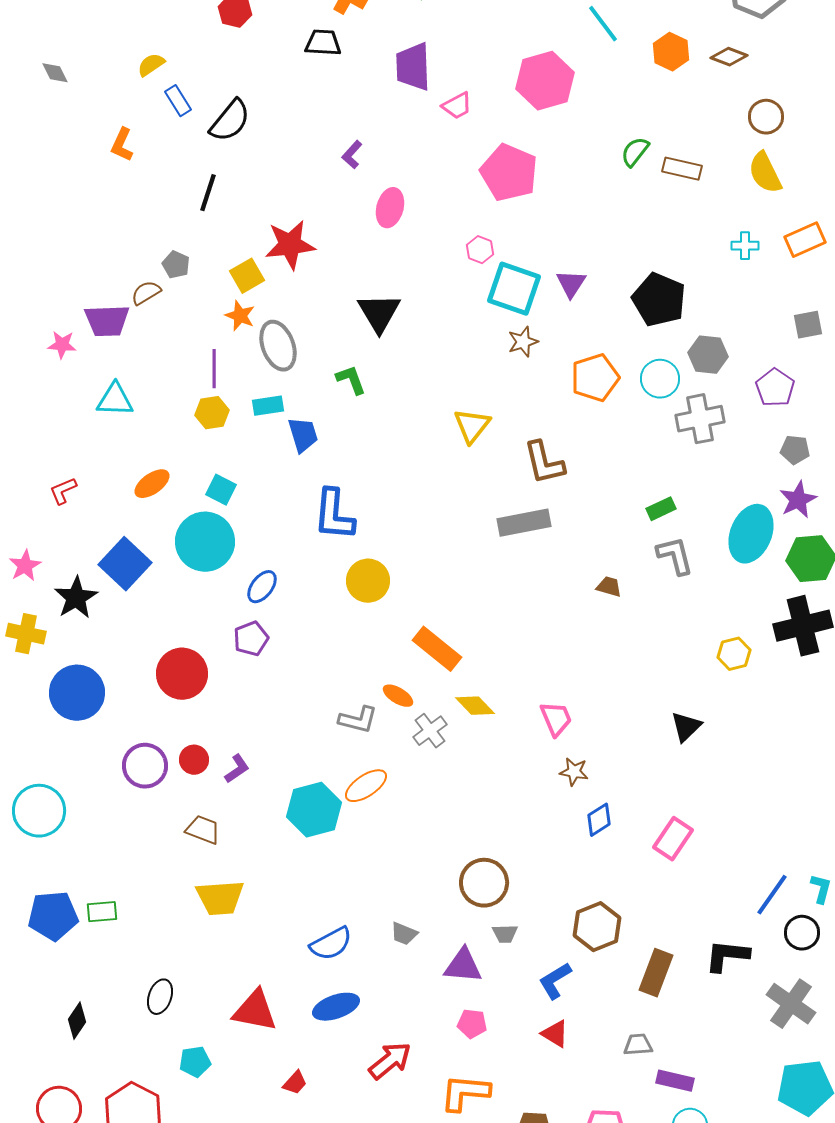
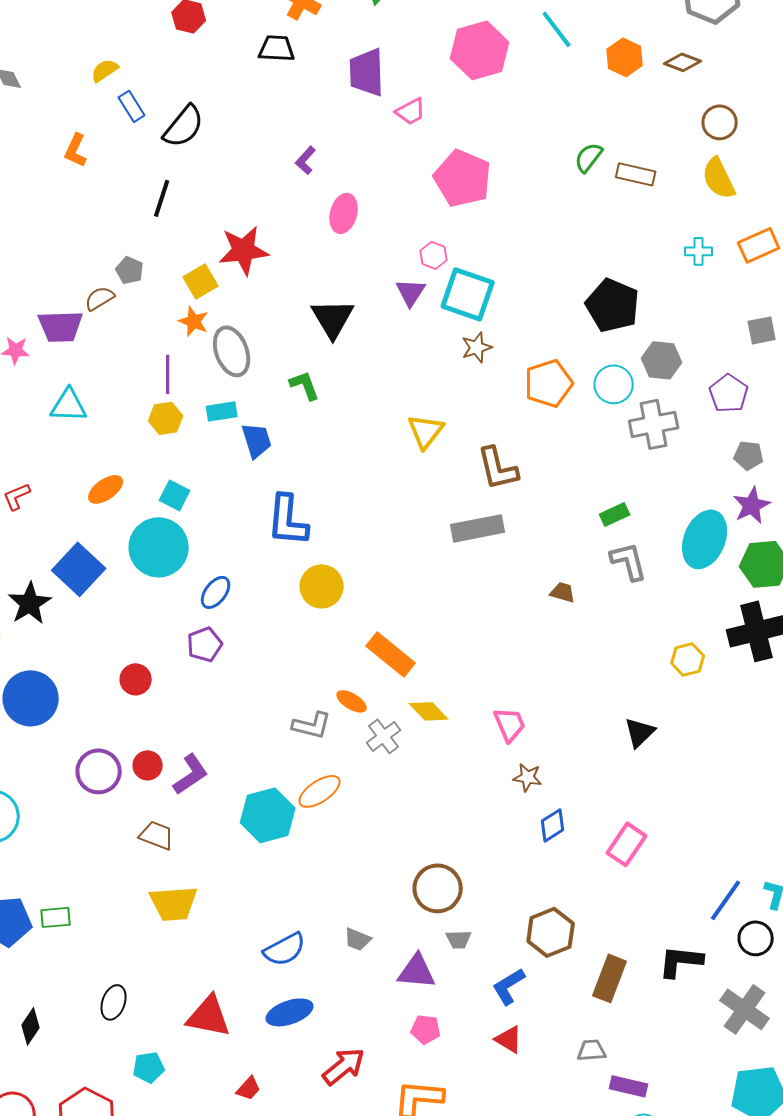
pink hexagon: (545, 81) -> (480, 50), moved
purple triangle: (571, 284) -> (411, 292), moved
red circle: (182, 674) -> (136, 679), size x0.6
purple L-shape: (237, 769) -> (191, 774), size x1.4

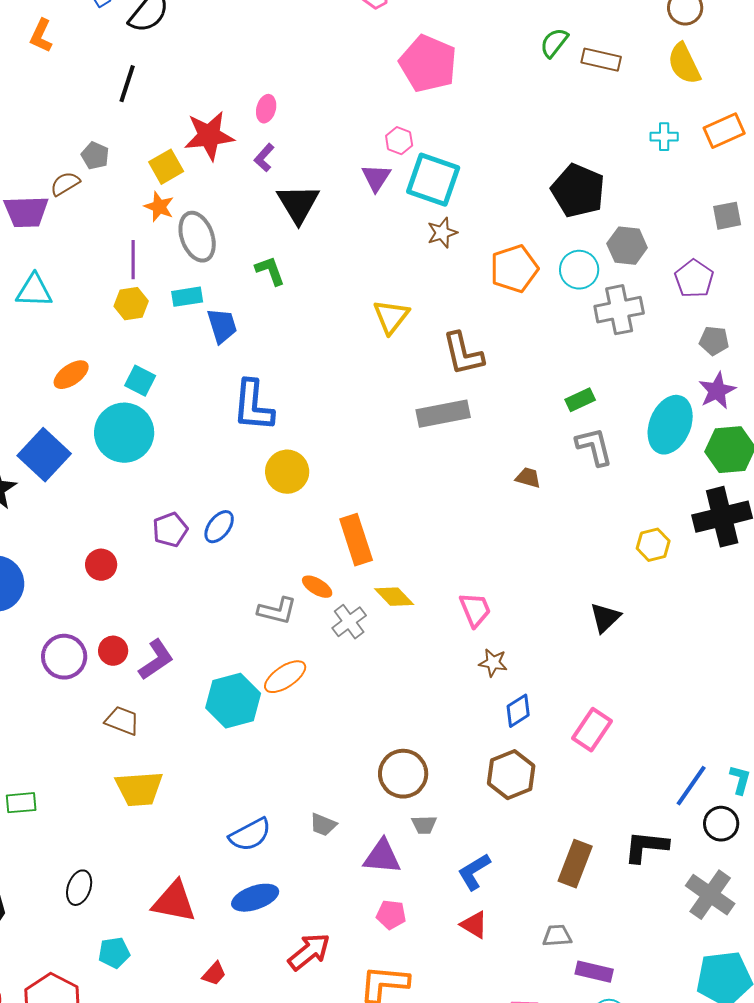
purple L-shape: (306, 160) -> (264, 158), moved
pink ellipse: (344, 213) -> (266, 109), moved, size x0.7
blue ellipse: (216, 592) -> (219, 527), moved
orange rectangle: (391, 654) -> (356, 540), turned 33
brown hexagon: (551, 932) -> (511, 775), moved

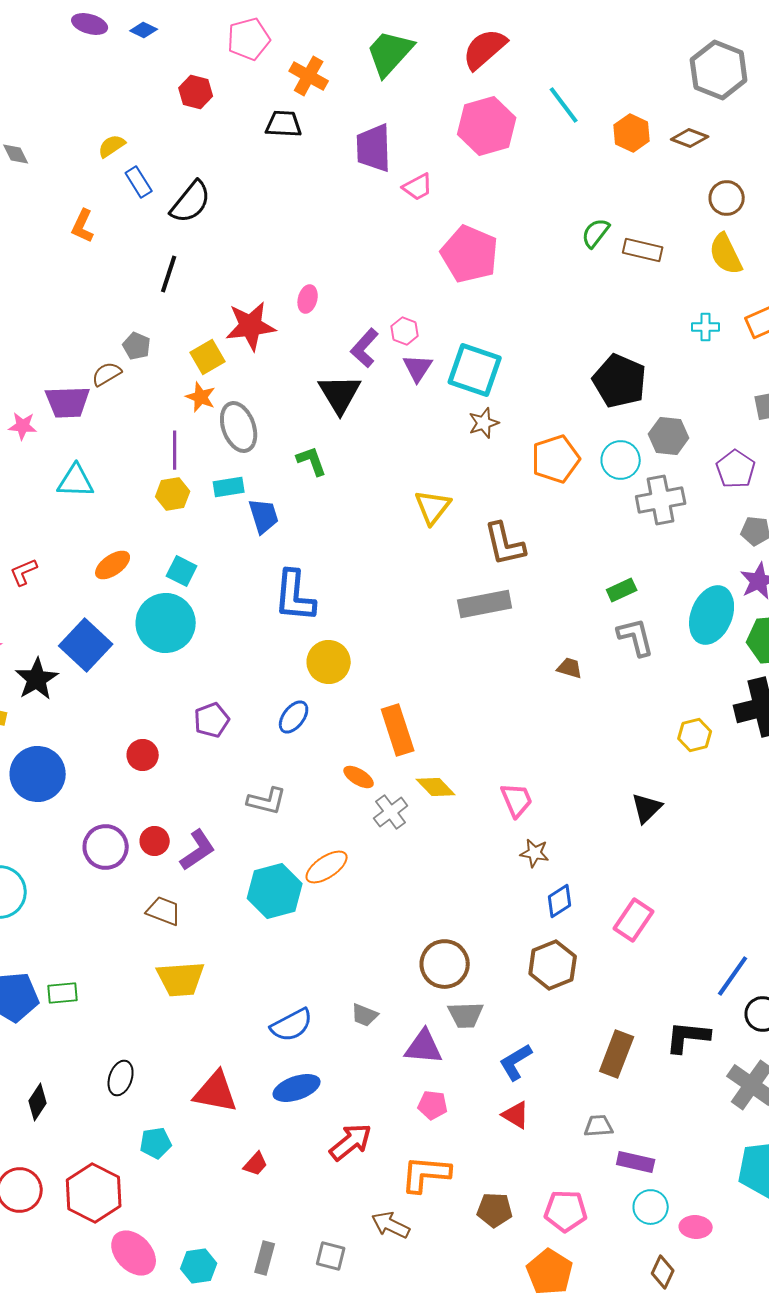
pink hexagon: (399, 141) -> (405, 331), moved
purple L-shape: (264, 158) -> (365, 348), moved, size x1.4
blue ellipse: (219, 527) -> (294, 717), moved
gray L-shape: (277, 611) -> (267, 801), moved
gray trapezoid: (424, 825) -> (466, 1015), size x1.4

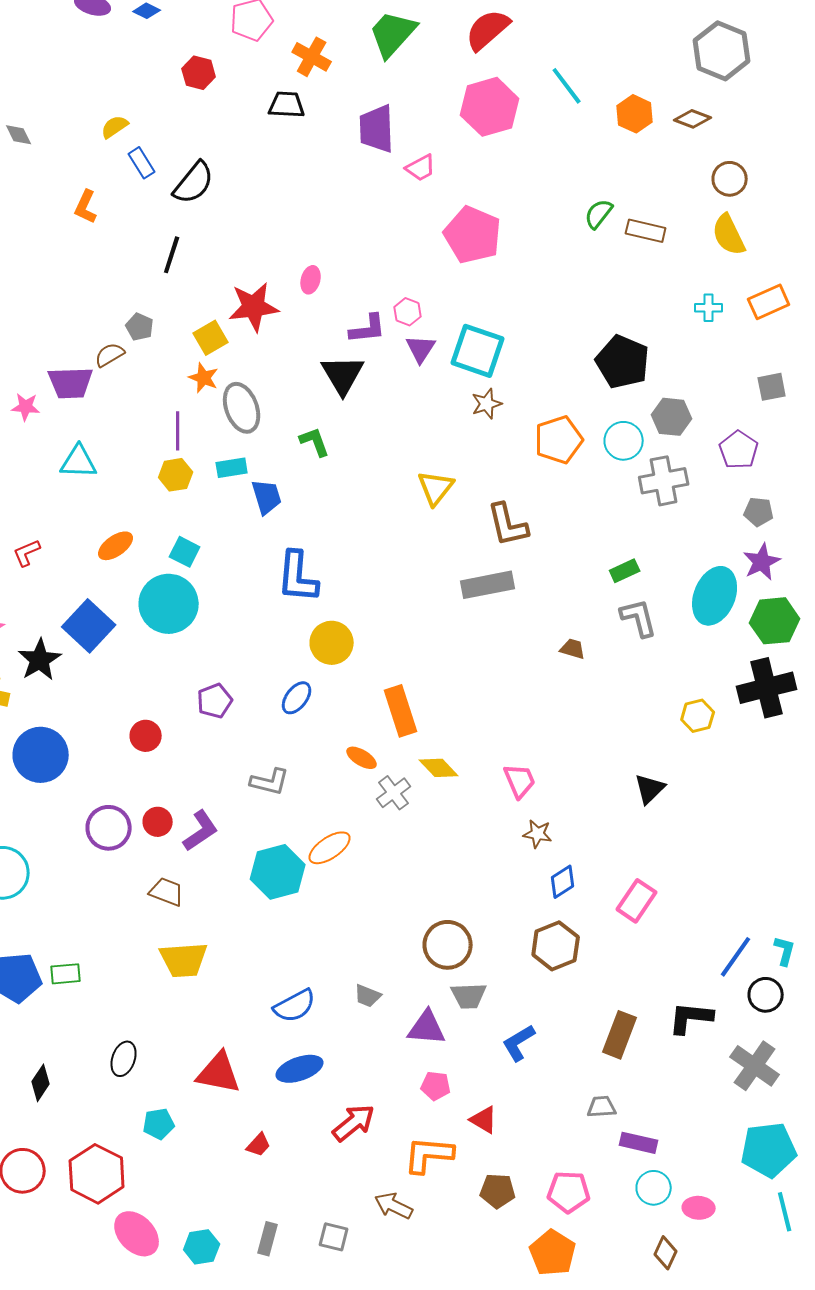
purple L-shape: (365, 348) -> (368, 329), turned -138
red triangle: (516, 1115) -> (484, 1120), moved

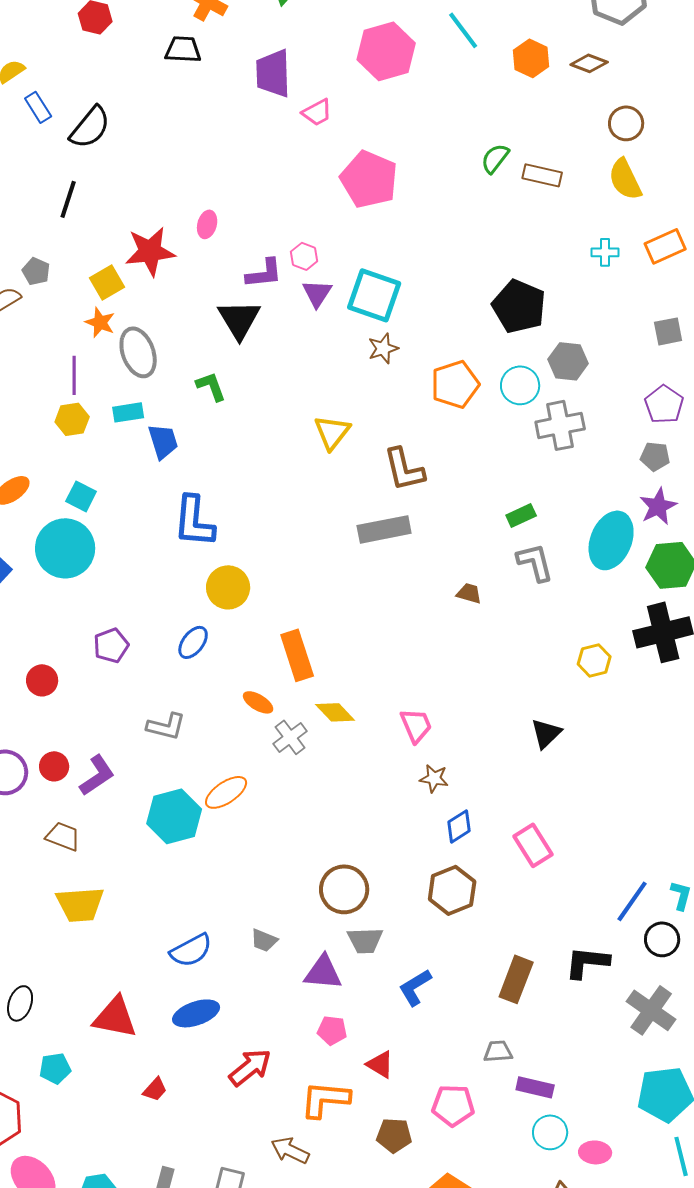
purple pentagon: (739, 450) -> (664, 404), moved
pink rectangle: (637, 901) -> (533, 845), turned -66
pink pentagon: (569, 1192) -> (453, 1105), moved

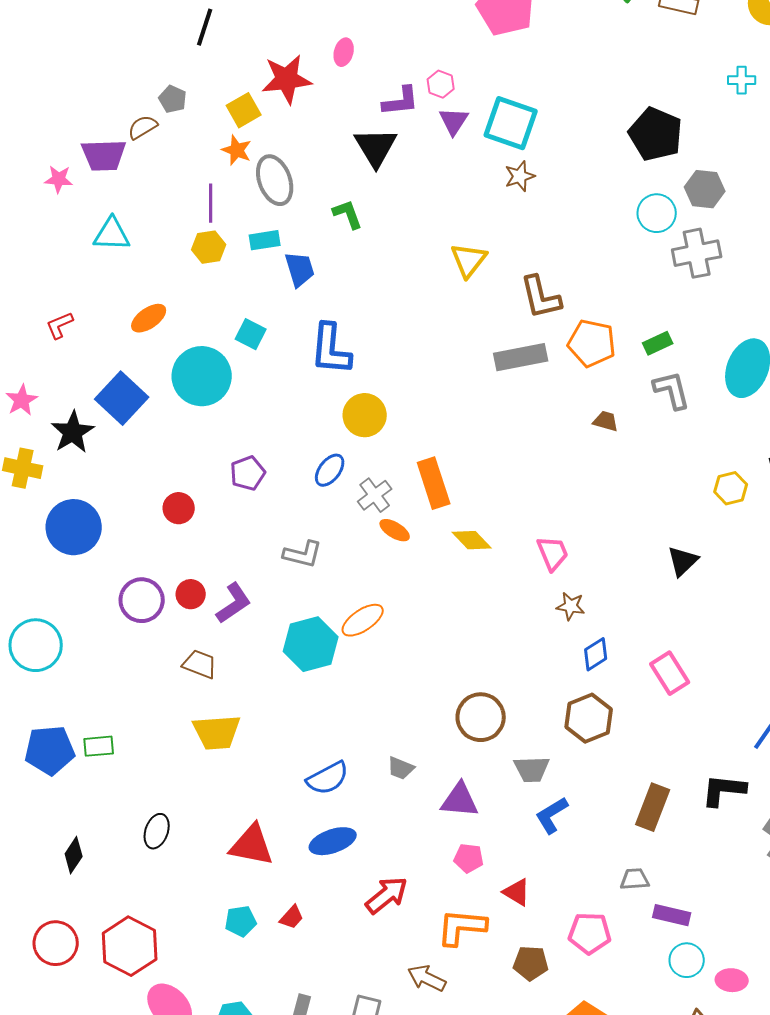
orange pentagon: (455, 384) -> (592, 343), moved, turned 30
cyan square: (81, 496) -> (251, 334), moved
gray cross: (290, 737) -> (375, 495), moved
gray trapezoid: (365, 940) -> (532, 769), moved
cyan pentagon: (55, 1068) -> (241, 921), moved

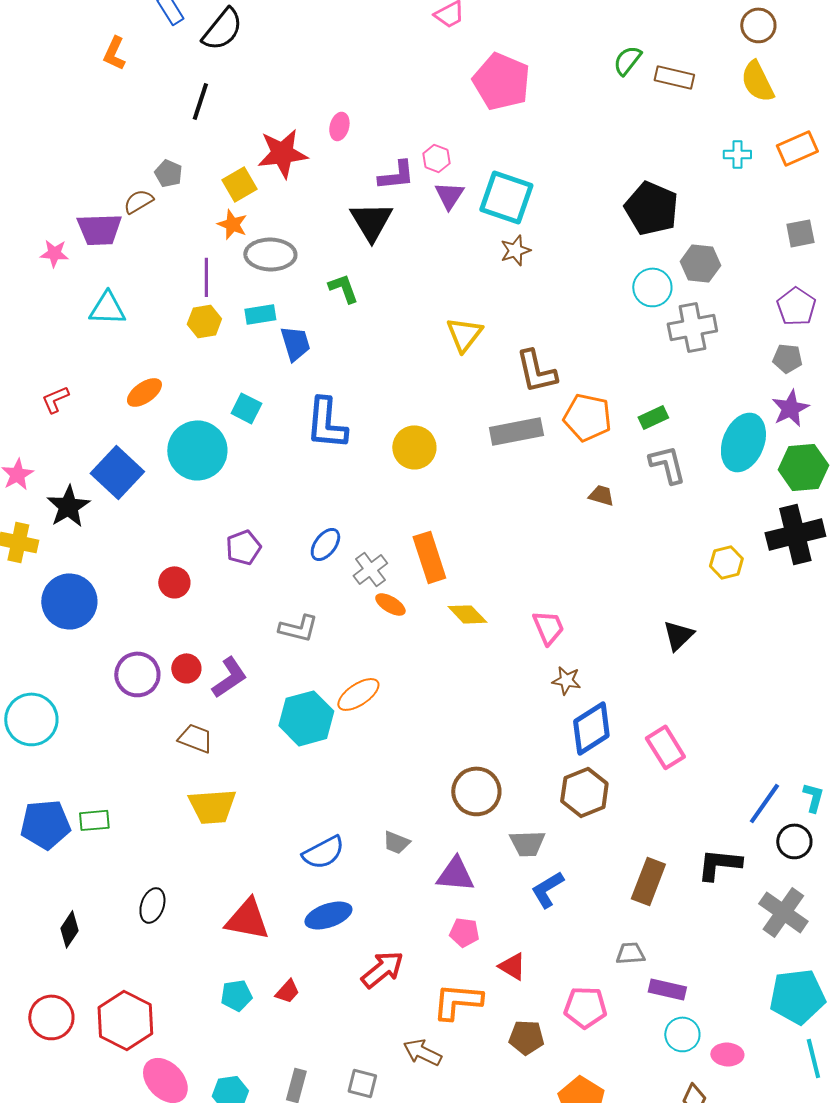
gray ellipse: (275, 180) -> (270, 254), turned -69
yellow circle: (365, 415) -> (414, 447), moved
blue diamond: (596, 654) -> (591, 728), size x1.6

